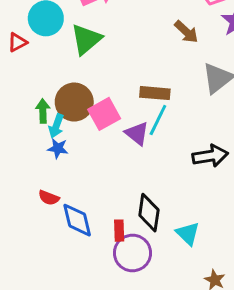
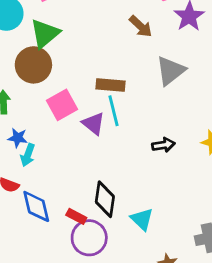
brown circle: (74, 102) -> (33, 65), moved
cyan line: (158, 120) -> (113, 111), turned -40
cyan arrow: (56, 126) -> (28, 155), moved
black arrow: (210, 156) -> (163, 145), size x0.7
red rectangle: (119, 231) -> (76, 216), turned -60

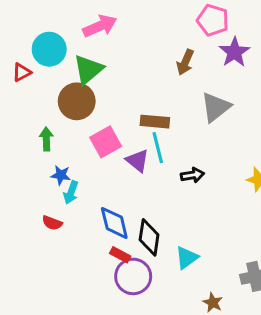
brown arrow: (141, 26) -> (185, 62), turned 70
black arrow: (163, 145) -> (192, 175), moved
blue diamond: (36, 206) -> (114, 223), moved
cyan triangle: (142, 219) -> (187, 258), turned 40

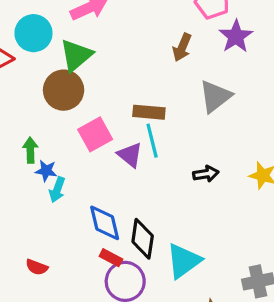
green arrow: (46, 139) -> (30, 150), moved
black arrow: (192, 175) -> (206, 174), moved
red semicircle: (52, 223) -> (37, 267), moved
cyan triangle: (187, 258) -> (184, 261), size x1.4

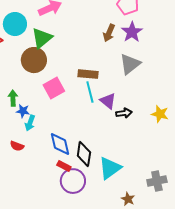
purple star: (236, 36) -> (132, 32), moved
purple triangle: (130, 155) -> (108, 101), moved
red semicircle: (37, 267) -> (17, 146), moved

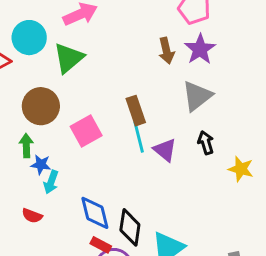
brown arrow: (109, 33) -> (166, 51), turned -36
brown circle: (34, 60) -> (41, 106), moved
brown rectangle: (88, 74) -> (136, 111), turned 66
black arrow: (124, 113) -> (206, 143), moved, turned -98

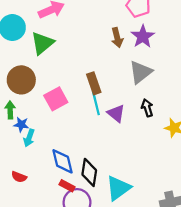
red semicircle: (32, 216) -> (19, 177), moved

